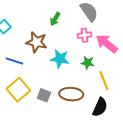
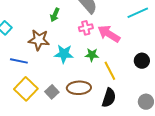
gray square: (44, 95) -> (52, 92), turned 32

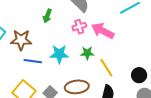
brown star: (39, 40) -> (21, 40), moved
blue line: (19, 61) -> (33, 61), moved
black circle: (142, 61) -> (139, 75), moved

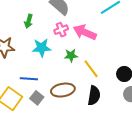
cyan star: (59, 54) -> (42, 48), moved
blue line: (33, 61) -> (29, 79), moved

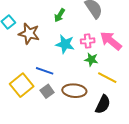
pink cross: (61, 30) -> (88, 41), moved
yellow line: (91, 69) -> (107, 78), turned -42

